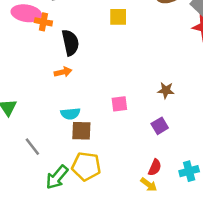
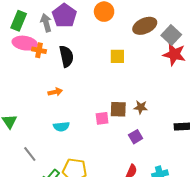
yellow square: (118, 17) -> (117, 56), moved
black semicircle: (70, 43) -> (66, 56), moved
brown square: (81, 131) -> (118, 109), moved

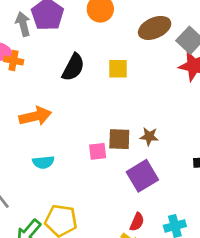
black semicircle: (66, 56) -> (73, 67), moved, turned 40
orange arrow: (55, 92) -> (35, 116), size x1.6
purple square: (136, 137) -> (142, 176), size x1.6

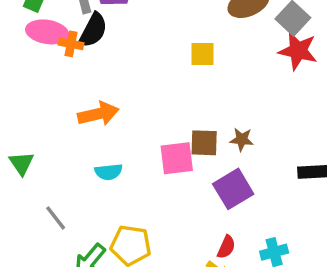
black semicircle: (73, 67) -> (93, 30), moved
pink square: (98, 151) -> (177, 158), size x1.5

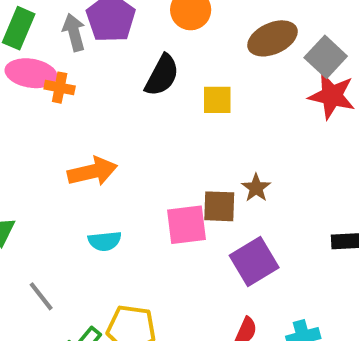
black semicircle: (93, 30) -> (162, 75), moved
brown star: (242, 139) -> (256, 188), moved, turned 30

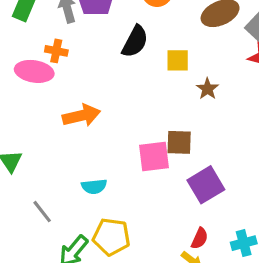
pink ellipse: (31, 73) -> (34, 71), moved
brown star: (256, 188) -> (207, 89), moved
cyan semicircle: (105, 241) -> (94, 186), moved

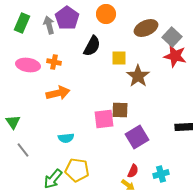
orange cross: (56, 51) -> (54, 62), moved
brown star: (207, 89) -> (138, 76), size x1.6
gray line: (42, 212) -> (23, 150), moved

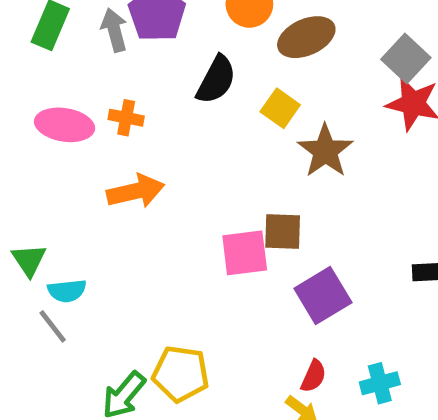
brown ellipse: (146, 28) -> (306, 37), moved
yellow square: (119, 58) -> (280, 108), turned 35
cyan semicircle: (66, 138) -> (67, 291), moved

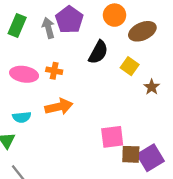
brown star: (325, 151) -> (152, 87), size x0.6
brown square: (283, 232) -> (131, 154), moved
cyan semicircle: (67, 291) -> (22, 117), moved

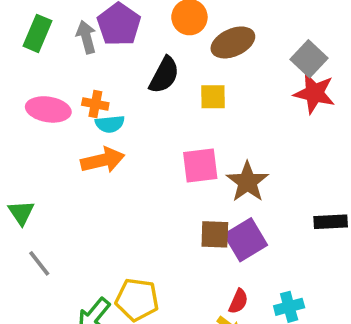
yellow square: (130, 66) -> (213, 97), turned -36
brown star: (152, 87) -> (247, 182), moved, size x1.6
cyan semicircle: (22, 117) -> (110, 124), moved
pink square: (112, 137) -> (200, 166), moved

